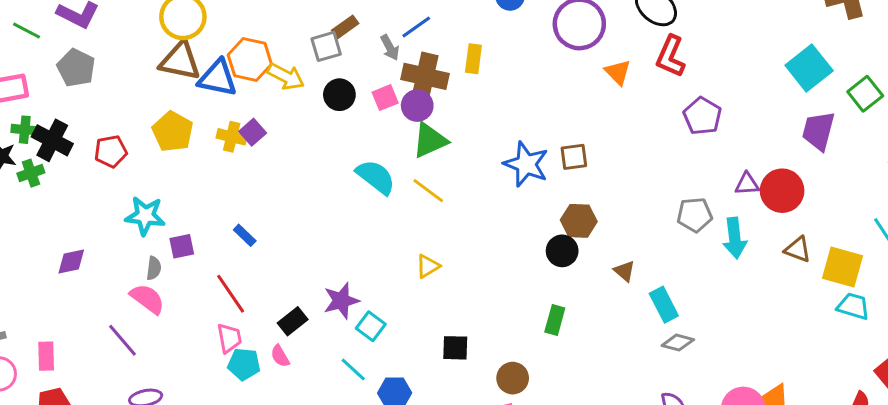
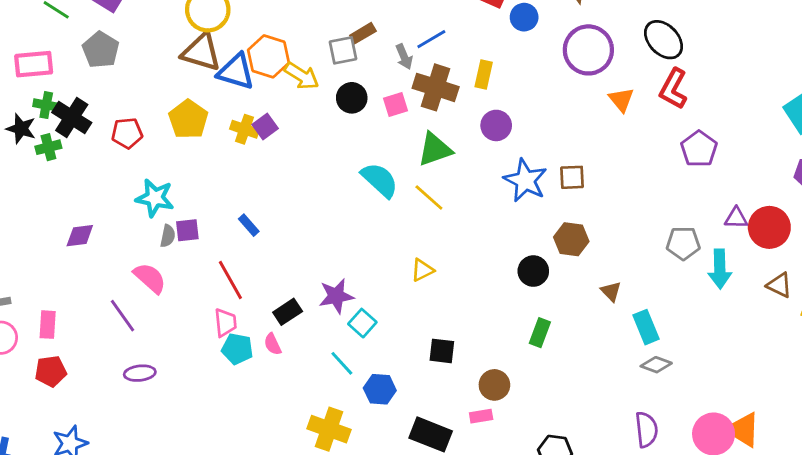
purple circle: (417, 106) -> (496, 125), moved
black circle: (562, 251) -> (533, 271), moved
gray semicircle: (154, 268) -> (168, 236), moved

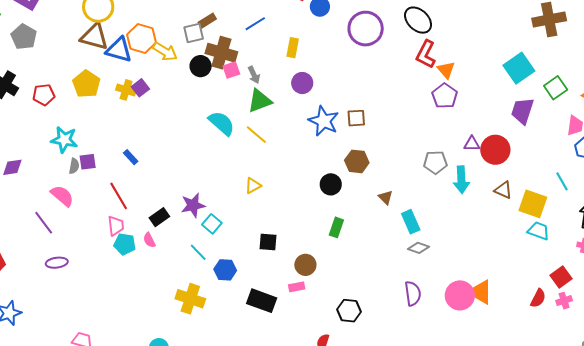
gray arrow: (404, 57) -> (254, 75), moved
brown cross: (436, 87) -> (221, 53), moved
orange triangle: (621, 100) -> (446, 70), moved

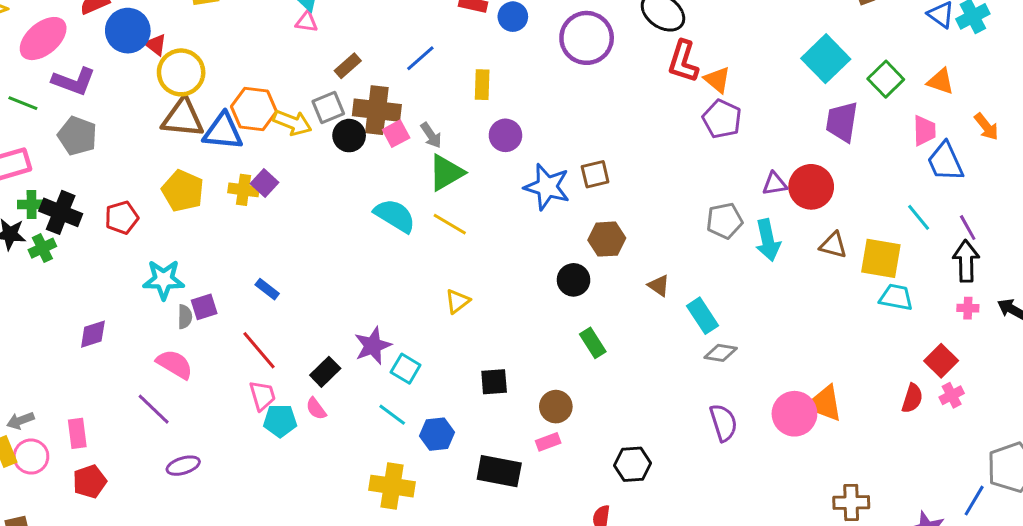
gray square: (194, 33) -> (328, 108), moved
green rectangle: (336, 227) -> (593, 343), turned -42

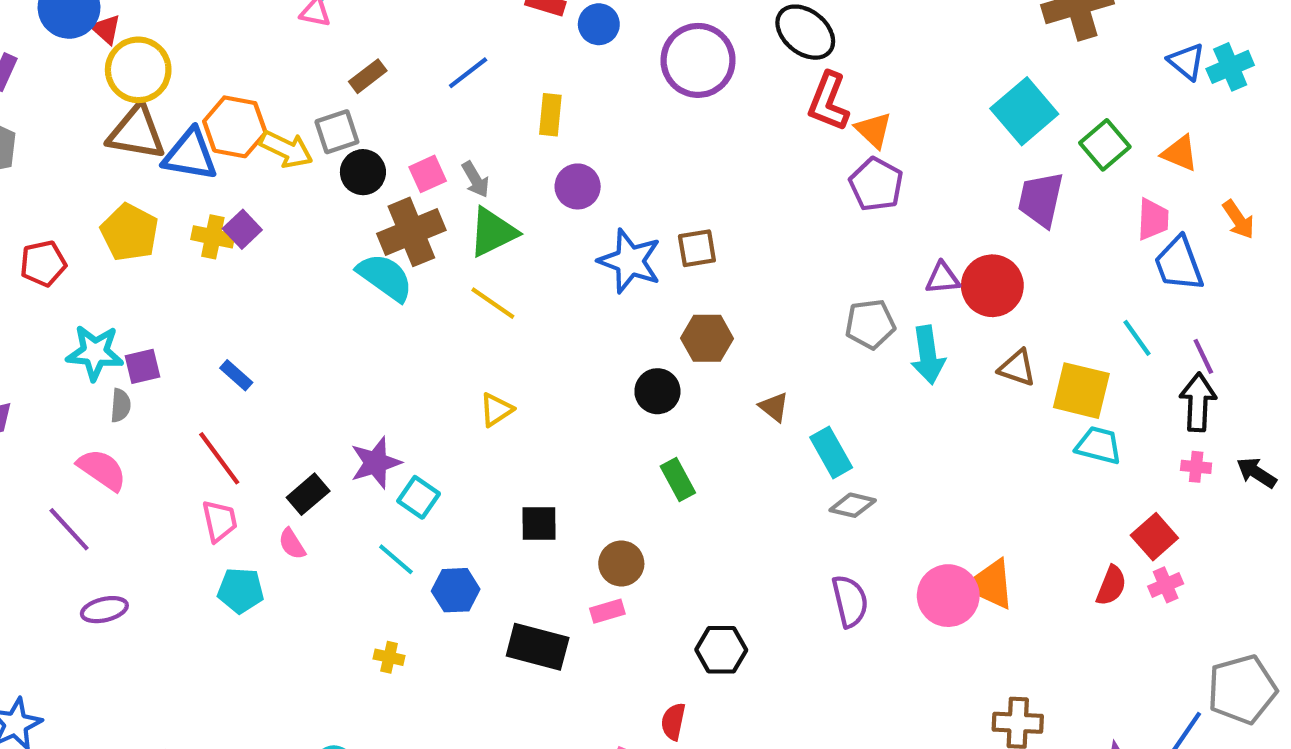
brown cross: (377, 110) -> (411, 232), moved, turned -33
cyan semicircle: (395, 216) -> (385, 277), moved
purple square: (204, 307) -> (142, 366), moved
cyan pentagon: (280, 421) -> (241, 590), moved
yellow cross: (392, 486) -> (389, 657), size x0.5

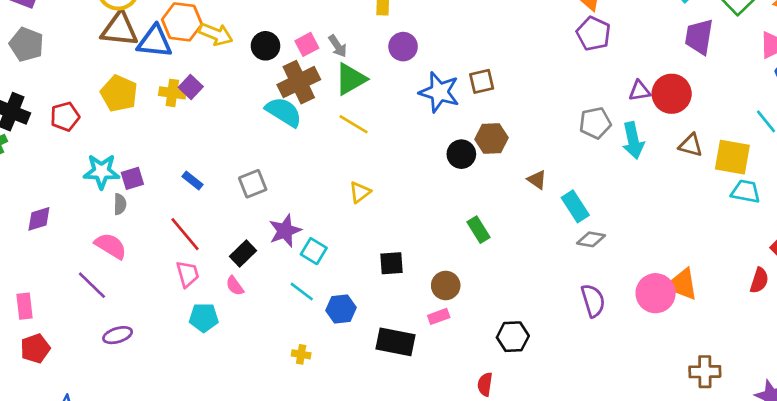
gray square: (337, 132) -> (253, 184), moved
black circle: (657, 391) -> (461, 154), moved

